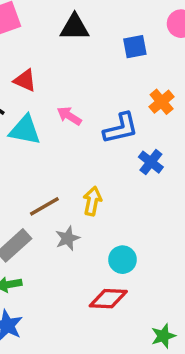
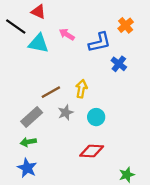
cyan circle: (123, 260) -> (96, 117), moved

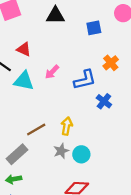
pink arrow: (67, 34) -> (52, 72), turned -77
gray star: (66, 113) -> (61, 151), moved

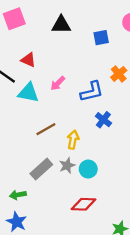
blue cross: (104, 101) -> (103, 120), moved
brown line: (36, 129) -> (46, 129), moved
gray rectangle: (17, 154) -> (41, 169), moved

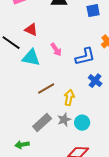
pink arrow: (58, 83) -> (56, 50), turned -80

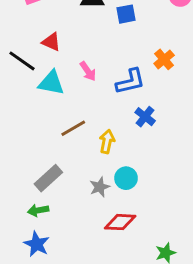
blue square: (93, 11) -> (126, 14), moved
gray star: (64, 120) -> (100, 187), moved
gray rectangle: (42, 123) -> (48, 178), moved

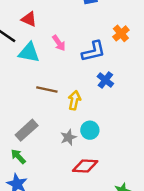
brown line: (73, 128) -> (47, 90), turned 42
green arrow: (38, 210) -> (18, 156), turned 56

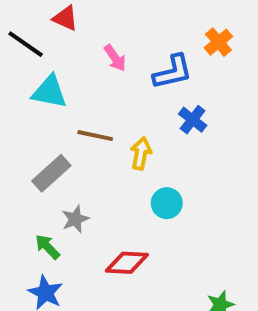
cyan triangle: (29, 53) -> (49, 92), moved
gray rectangle: (27, 130) -> (51, 173), moved
gray star: (68, 137) -> (75, 219), moved
red diamond: (85, 166) -> (127, 263), moved

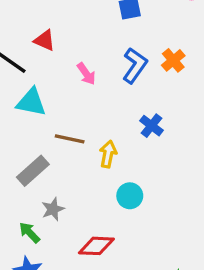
blue L-shape: (173, 72) -> (135, 65), moved, turned -42

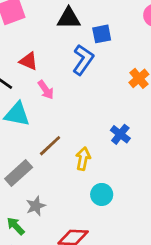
blue L-shape: (135, 65) -> (83, 60), moved
pink arrow: (86, 74) -> (46, 90), moved
brown line: (70, 139) -> (50, 146), turned -55

